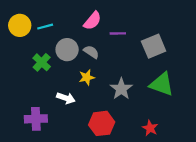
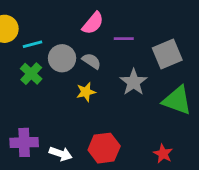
cyan line: (45, 27) -> (33, 44), moved
gray star: (121, 89) -> (134, 82), moved
white arrow: (66, 98) -> (61, 154), moved

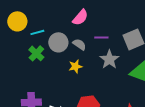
purple line: (124, 39) -> (101, 37), moved

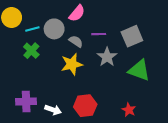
gray circle: (58, 42) -> (54, 29), moved
yellow star: (75, 66) -> (72, 64), size x1.5

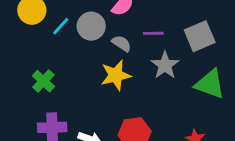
cyan line: (32, 29) -> (61, 26), turned -32
green cross: (31, 51) -> (43, 81), moved

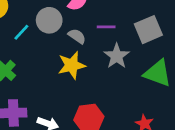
cyan line: (61, 26) -> (21, 32), moved

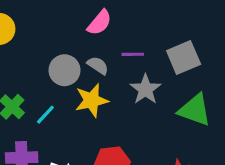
gray circle: (49, 20) -> (64, 70), moved
cyan line: (21, 32) -> (45, 115), moved

